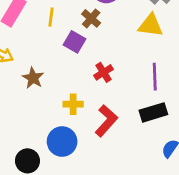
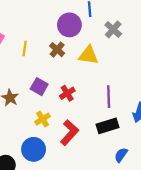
yellow triangle: (151, 25) -> (88, 55), moved
purple square: (74, 42) -> (39, 87), moved
yellow cross: (73, 104) -> (43, 119), turned -32

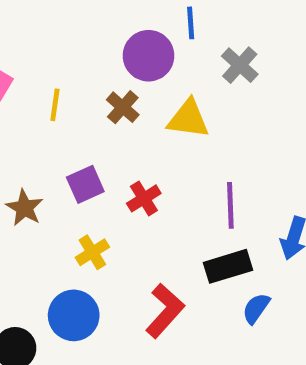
purple square: (39, 87) -> (85, 184), turned 36
red L-shape: (69, 133) -> (165, 311), moved
blue semicircle: (121, 155) -> (256, 308), moved

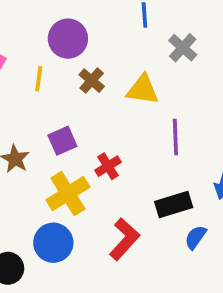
purple circle: (149, 56) -> (68, 39), moved
red cross: (144, 198) -> (108, 166), moved
purple line: (230, 205) -> (175, 137), moved
yellow cross: (92, 252) -> (68, 194), size x1.6

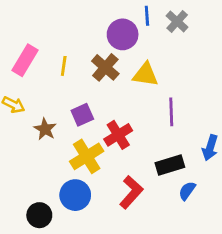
purple circle: (68, 39) -> (123, 34), moved
gray cross: (183, 48) -> (177, 22), moved
brown cross: (92, 81) -> (105, 67), size x1.4
red cross: (108, 166) -> (118, 135), size x1.4

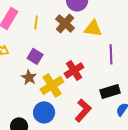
purple square: (82, 115) -> (35, 56), moved, turned -35
brown star: (45, 129) -> (29, 77), moved

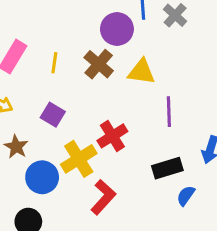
brown star: (29, 77) -> (16, 147), moved
red L-shape: (83, 110) -> (103, 197), moved
blue circle: (44, 112) -> (42, 177), moved

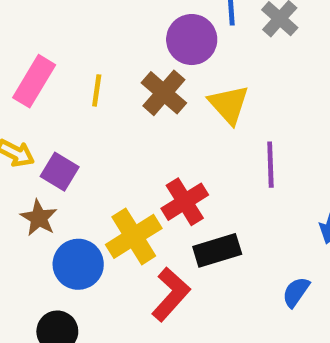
yellow triangle: (141, 72) -> (229, 104), turned 40
purple square: (53, 115) -> (60, 172), moved
black rectangle: (167, 168) -> (217, 250), moved

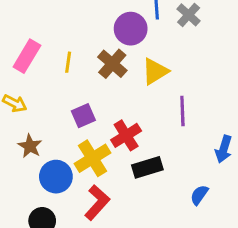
yellow triangle: (229, 104) -> (155, 71), turned 40
purple square: (60, 172) -> (83, 116), moved, turned 35
red L-shape: (171, 294) -> (97, 203), moved

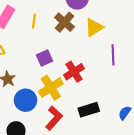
black rectangle: (147, 167) -> (89, 110), moved

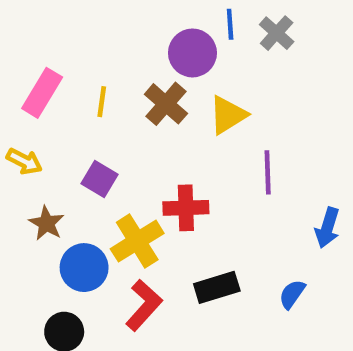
purple square: (44, 58) -> (100, 179), moved, turned -35
red cross: (74, 72) -> (186, 208), turned 30

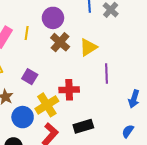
purple circle: (192, 53) -> (53, 18), moved
yellow line: (102, 102) -> (27, 33), moved
blue semicircle: (292, 294) -> (128, 131), moved

